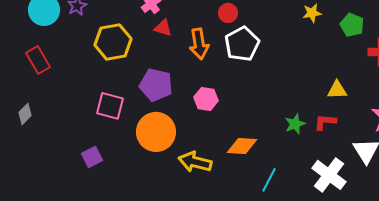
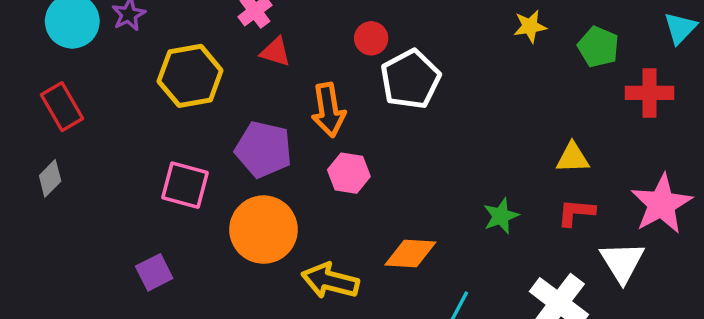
red circle: (228, 13) -> (371, 38), moved
orange arrow: (199, 44) -> (328, 110), moved
gray diamond: (25, 114) -> (50, 178), moved
red L-shape: (325, 122) -> (576, 212), moved

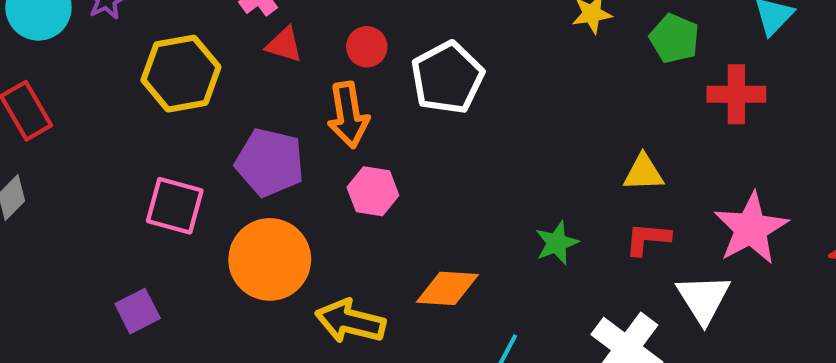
red circle: (371, 38) -> (367, 47), moved

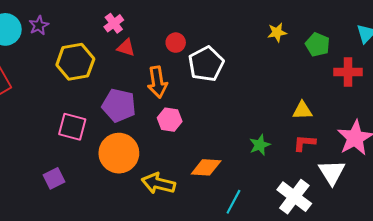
red circle: (367, 47) -> (176, 43), moved

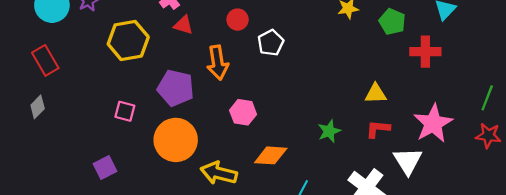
white pentagon: (206, 64) -> (271, 43), size x0.7
pink hexagon: (170, 120) -> (243, 112), moved
pink square: (72, 127) -> (125, 111), size x0.7

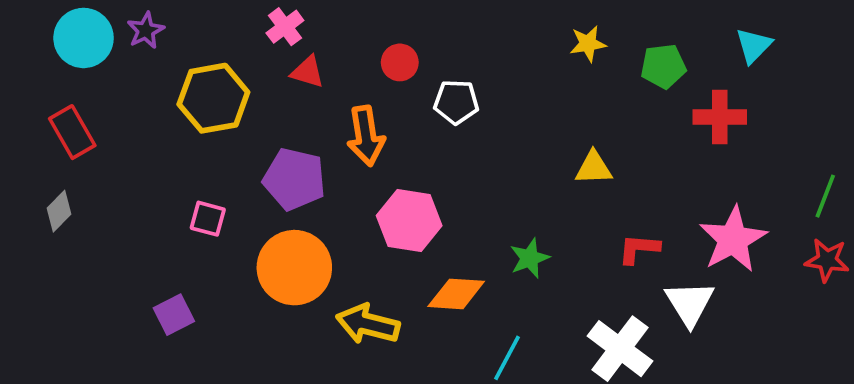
green pentagon: (392, 22) -> (663, 66), turned -30
white pentagon: (271, 43) -> (456, 102), turned 30
yellow triangle: (376, 94) -> (594, 168), moved
pink hexagon: (243, 112) -> (409, 221), size x1.4
green star: (329, 131) -> (530, 258), moved

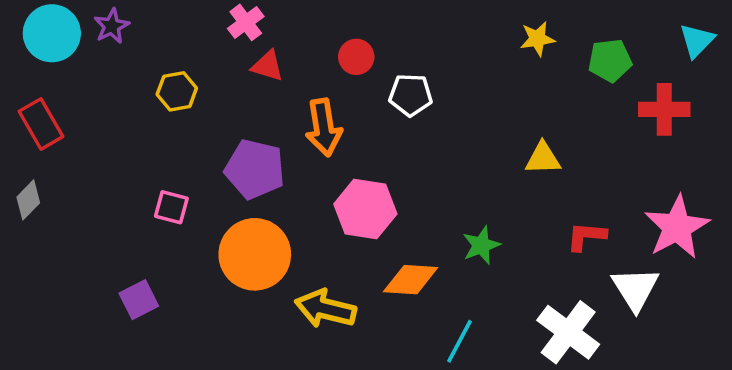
yellow hexagon: (213, 98) -> (177, 91), size x0.6

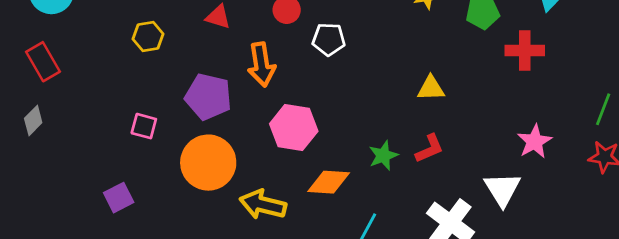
pink star: (677, 227) -> (535, 142), size x0.7
red L-shape: (586, 236) -> (430, 149), moved, turned 152

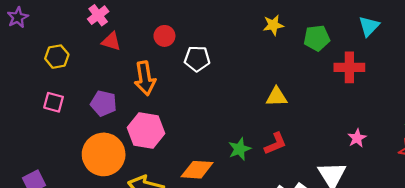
purple pentagon: (208, 97) -> (104, 103), size x0.7
pink square: (144, 126) -> (54, 102), moved
pink hexagon: (294, 128) -> (146, 131), moved
pink star: (535, 142) -> (357, 138), size x0.7

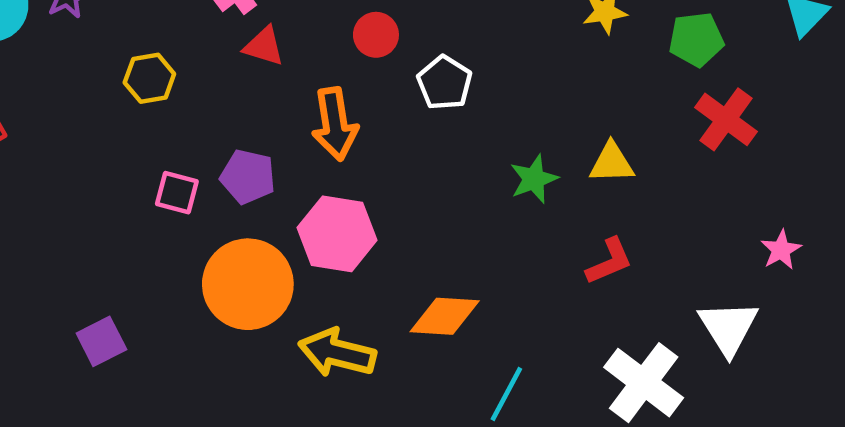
white pentagon: (197, 59) -> (445, 83), turned 30
red cross: (349, 67) -> (726, 119), moved, turned 36
pink square: (54, 102) -> (177, 193), moved
green star: (240, 149) -> (534, 179), moved

